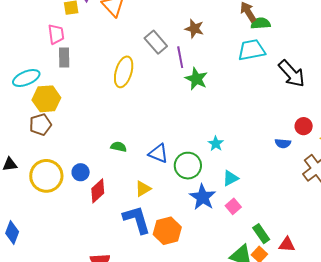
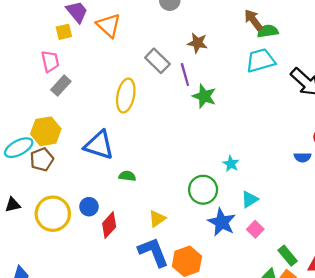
gray rectangle: (64, 57) -> (61, 86), turned 48
cyan ellipse: (26, 78) -> (19, 148), moved
blue triangle: (158, 153) -> (99, 145), moved, size x1.4

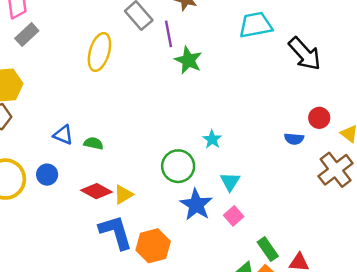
blue triangle: (99, 145) -> (63, 135), moved, size x0.6
cyan triangle: (250, 199) -> (230, 182), turned -30
red diamond: (109, 225) -> (97, 191), moved, turned 72

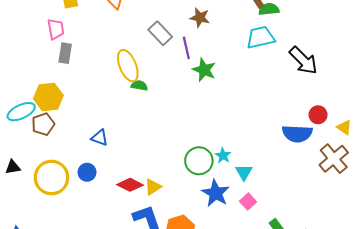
gray rectangle: (27, 35) -> (65, 53), turned -36
yellow ellipse: (99, 52) -> (128, 66), turned -36
cyan star: (212, 139) -> (223, 156), moved
blue semicircle: (294, 139) -> (297, 134), size x1.8
green semicircle: (93, 143) -> (139, 86), moved

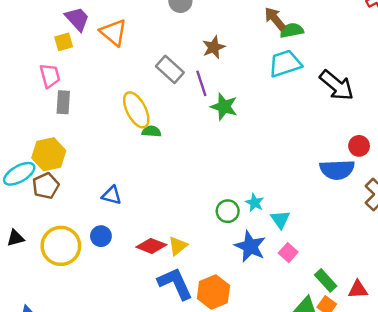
brown star: (200, 18) -> (214, 47), turned -30
green circle: (199, 161) -> (228, 211), size x0.7

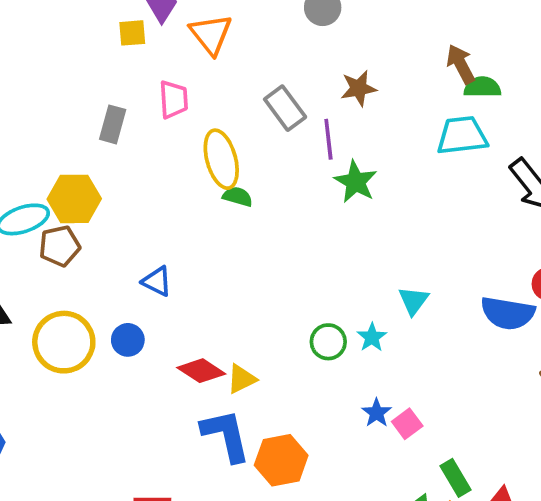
pink trapezoid: (50, 76) -> (174, 99), moved
cyan triangle: (280, 220) -> (413, 301), moved
blue star: (250, 246) -> (377, 413), moved, size x0.6

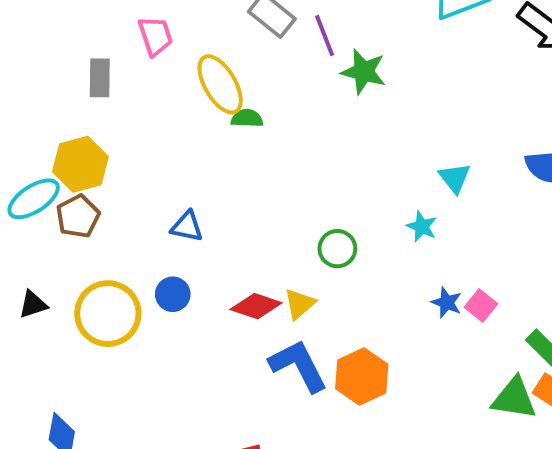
green circle: (328, 342) -> (337, 249), moved

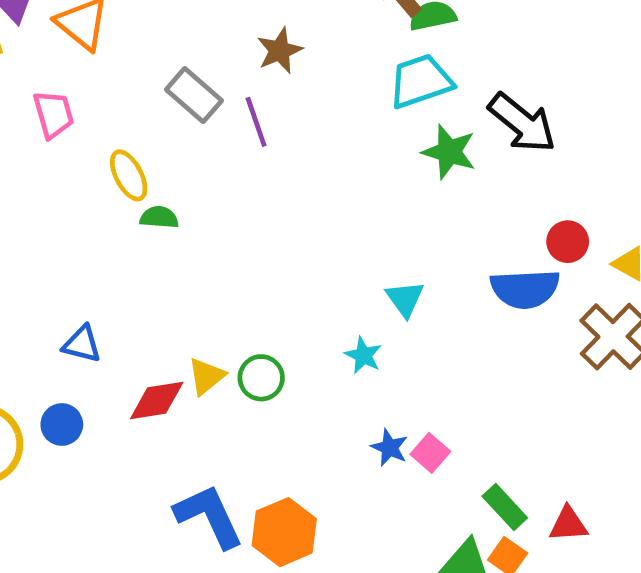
green star: (364, 72) -> (449, 152), moved
yellow ellipse: (220, 84) -> (129, 175), size x0.7
yellow triangle: (300, 304) -> (206, 376), moved
red diamond: (256, 306) -> (157, 400), moved, turned -30

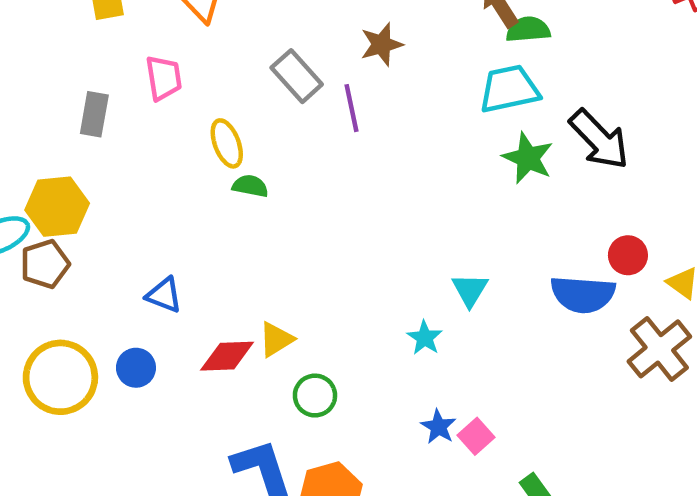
green circle: (261, 378) -> (315, 396), moved

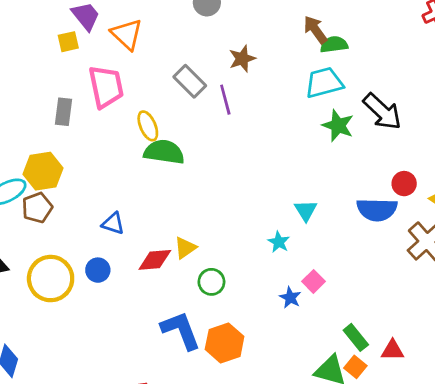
pink trapezoid: (164, 78) -> (106, 87), size x1.5
green semicircle: (250, 186) -> (164, 152), size x1.8
pink square: (476, 436) -> (314, 281), moved

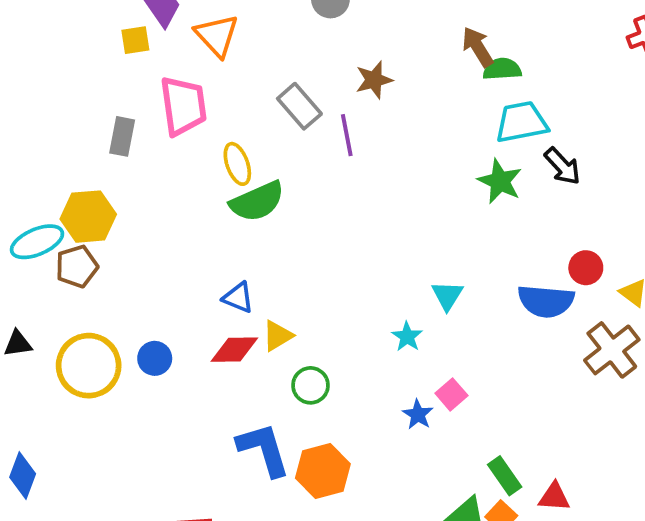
cyan trapezoid: (324, 83) -> (521, 122), moved
black arrow: (382, 112) -> (562, 166), size x0.7
green semicircle: (164, 152) -> (257, 201), turned 144
blue triangle: (113, 223) -> (238, 298), moved

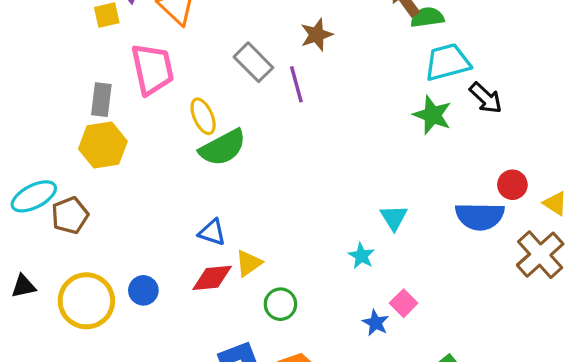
yellow hexagon: (88, 217) -> (103, 145), moved

